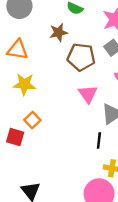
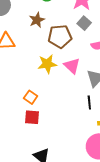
yellow star: (24, 84) -> (47, 64), moved
red square: (15, 137) -> (32, 117), moved

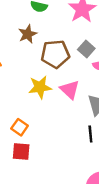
gray square: (84, 23) -> (86, 49), moved

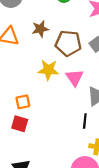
brown star: (28, 34) -> (40, 29), moved
orange square: (20, 127) -> (23, 102), turned 32

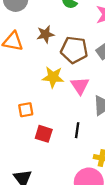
black line: (85, 121) -> (77, 130), moved
red square: (20, 124) -> (44, 134), moved

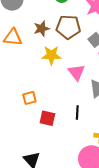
brown pentagon: (74, 50) -> (68, 27), moved
yellow star: (53, 77) -> (51, 55), moved

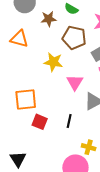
brown star: (42, 29) -> (49, 19), moved
orange square: (29, 98) -> (26, 100), size x1.6

